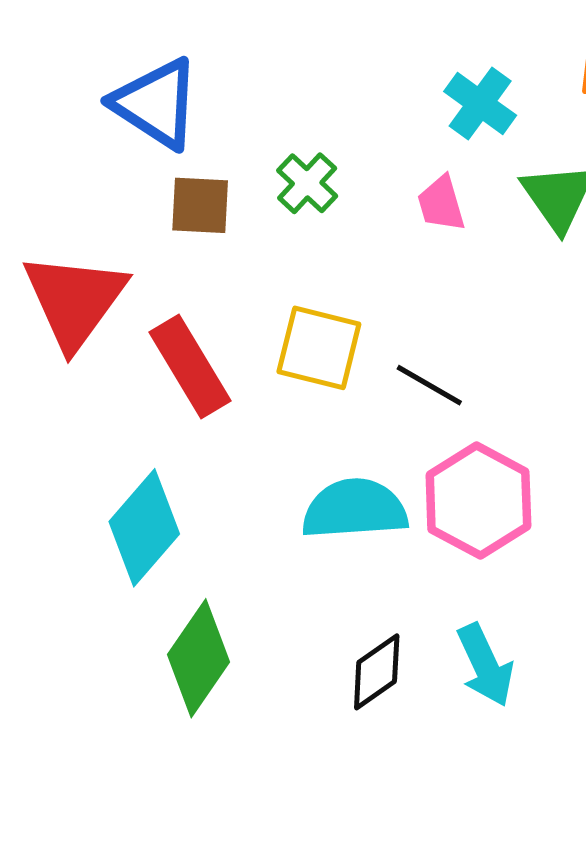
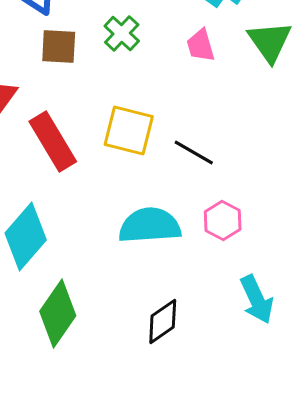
pink hexagon: (478, 501) -> (223, 220), size x0.6
cyan arrow: (485, 665) -> (257, 300), moved

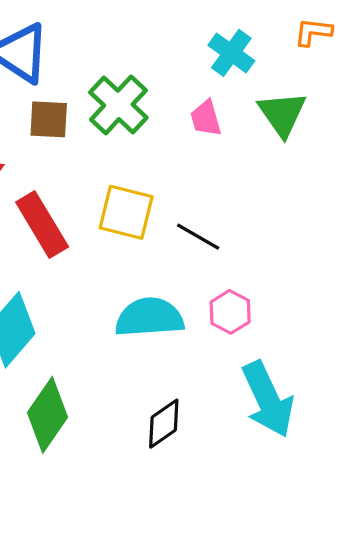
green cross: (122, 34) -> (118, 105), size x1.5
cyan arrow: (257, 300) -> (268, 399), size x1.4

